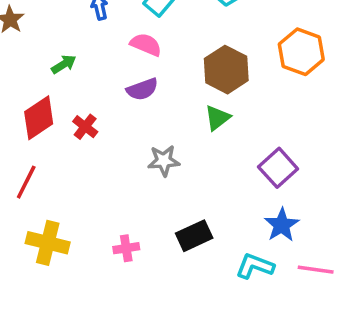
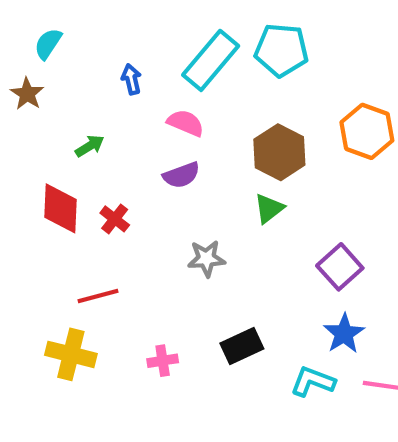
red diamond: (39, 118) -> (60, 208), turned -54
red line: (26, 182) -> (98, 296), moved, turned 48

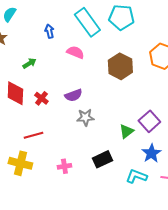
cyan rectangle: (211, 60) -> (87, 22), turned -76
purple semicircle: (181, 175) -> (73, 95), moved
green triangle: (269, 208) -> (126, 131), moved

